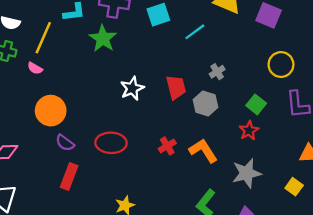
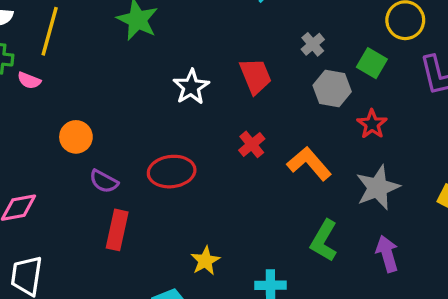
pink semicircle: (35, 68) -> (29, 80), moved
gray hexagon: (206, 103) -> (332, 89), moved
green square: (256, 104) -> (372, 63), moved
orange circle: (51, 111) -> (76, 137), size x0.7
red cross: (167, 146) -> (252, 144), moved

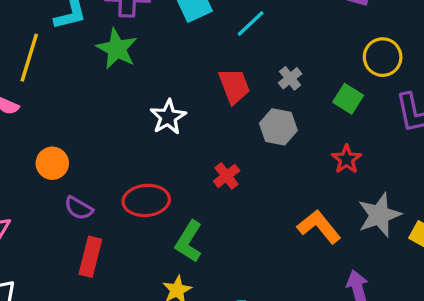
red trapezoid: (255, 76) -> (234, 86), moved
gray hexagon: (332, 89) -> (278, 127), moved
orange L-shape: (309, 164) -> (319, 227), moved
gray star: (378, 188) -> (379, 215), moved
green L-shape: (324, 241) -> (189, 241), moved

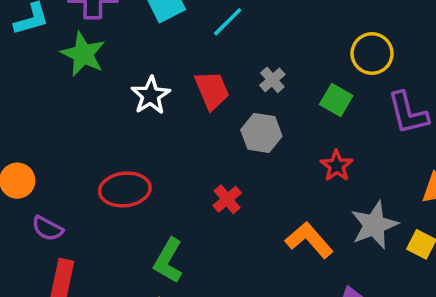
white star: (168, 117) -> (151, 95), moved
red cross: (227, 176) -> (227, 199), moved
red ellipse: (146, 200) -> (125, 189), moved

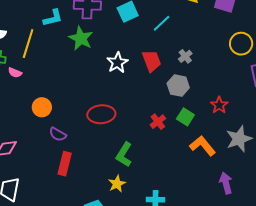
green square: (336, 100) -> (185, 117), moved

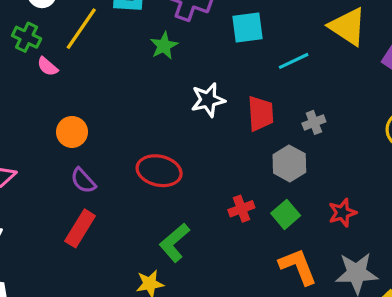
green star: (81, 38) -> (164, 46), size x0.7

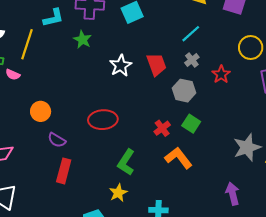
cyan line: (294, 61) -> (191, 34), moved
red star: (342, 213) -> (221, 74), moved
orange L-shape: (298, 267) -> (178, 158), moved

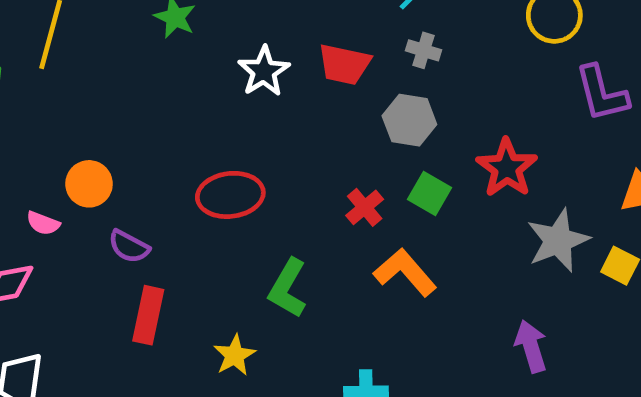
gray cross: (192, 60) -> (424, 50), turned -32
red trapezoid: (156, 64) -> (344, 64), turned 125
red star: (221, 74) -> (507, 168), moved, size x1.4
pink semicircle: (13, 75) -> (43, 223), moved
yellow star: (118, 193) -> (235, 355), moved

